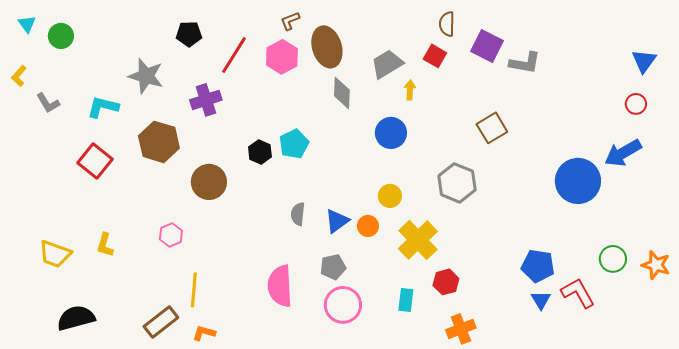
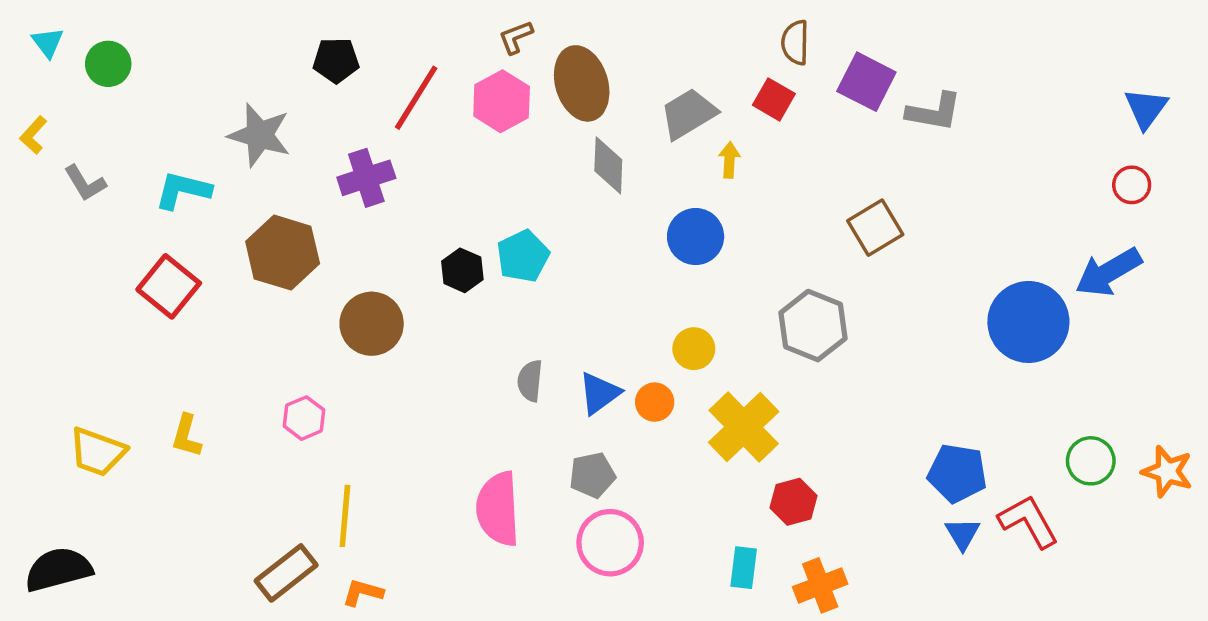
cyan rectangle: (406, 300) -> (744, 568), moved
black semicircle: (76, 318) -> (58, 569), moved

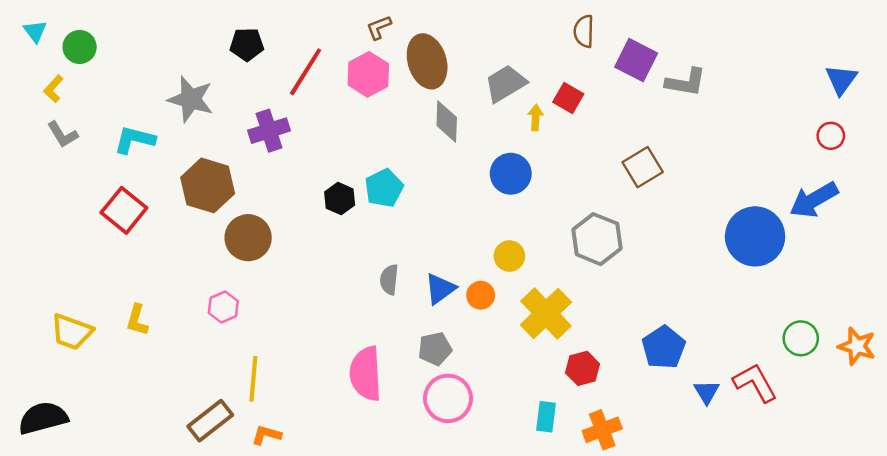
red square: (774, 99) -> (568, 98), moved
yellow L-shape: (33, 135) -> (53, 89), moved
brown circle: (372, 324) -> (248, 238), moved
blue pentagon: (957, 473) -> (664, 347), moved, turned 30

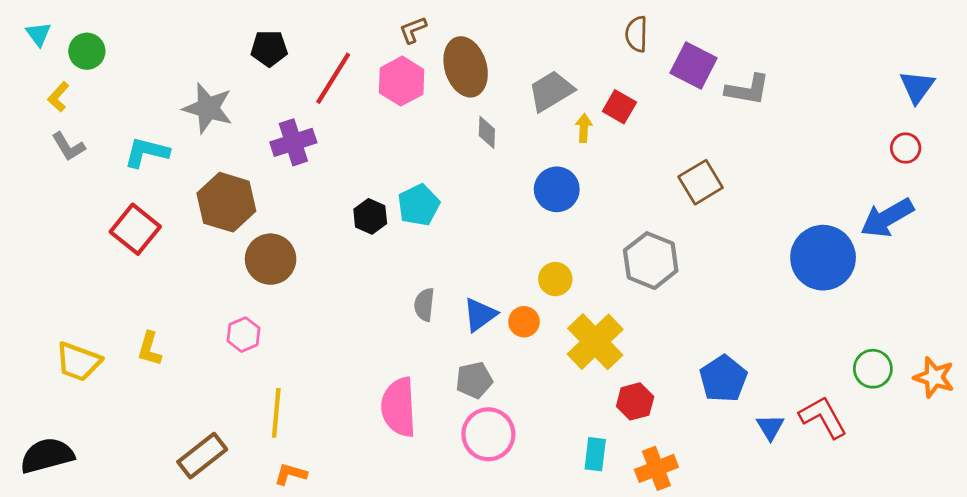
gray diamond: (447, 121) -> (487, 132), size x0.7
brown rectangle: (210, 421) -> (202, 456), moved

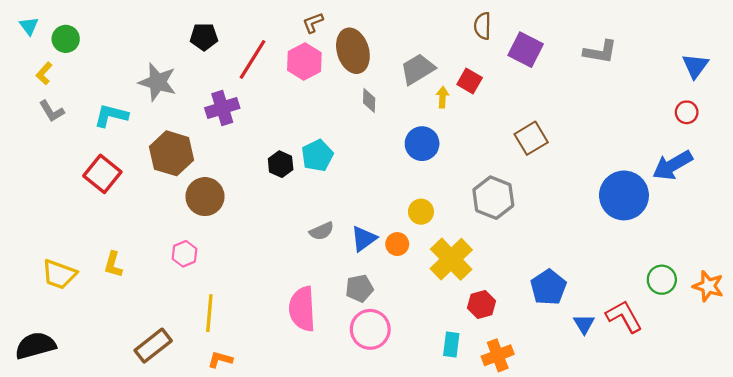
gray L-shape: (748, 90) -> (600, 52), moved
gray semicircle: (424, 305) -> (322, 231), turned -120

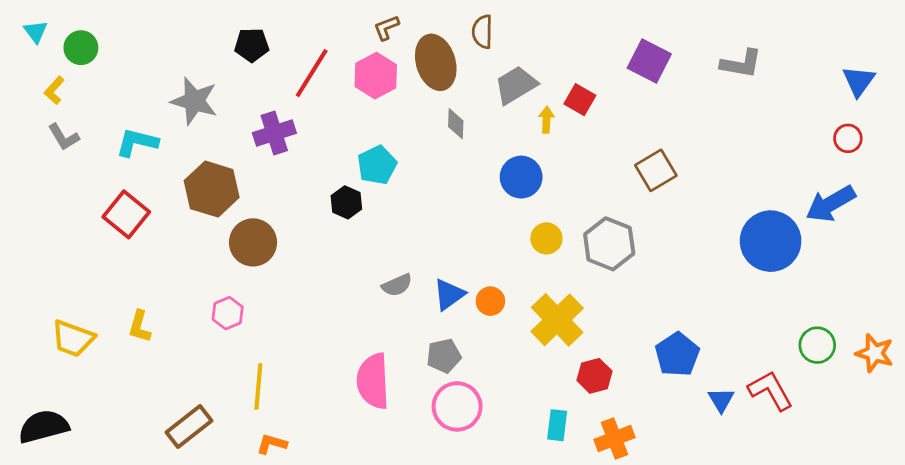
brown semicircle: (483, 26) -> (482, 32), moved
cyan pentagon: (317, 155) -> (377, 165), moved
yellow circle: (421, 212) -> (546, 238), moved

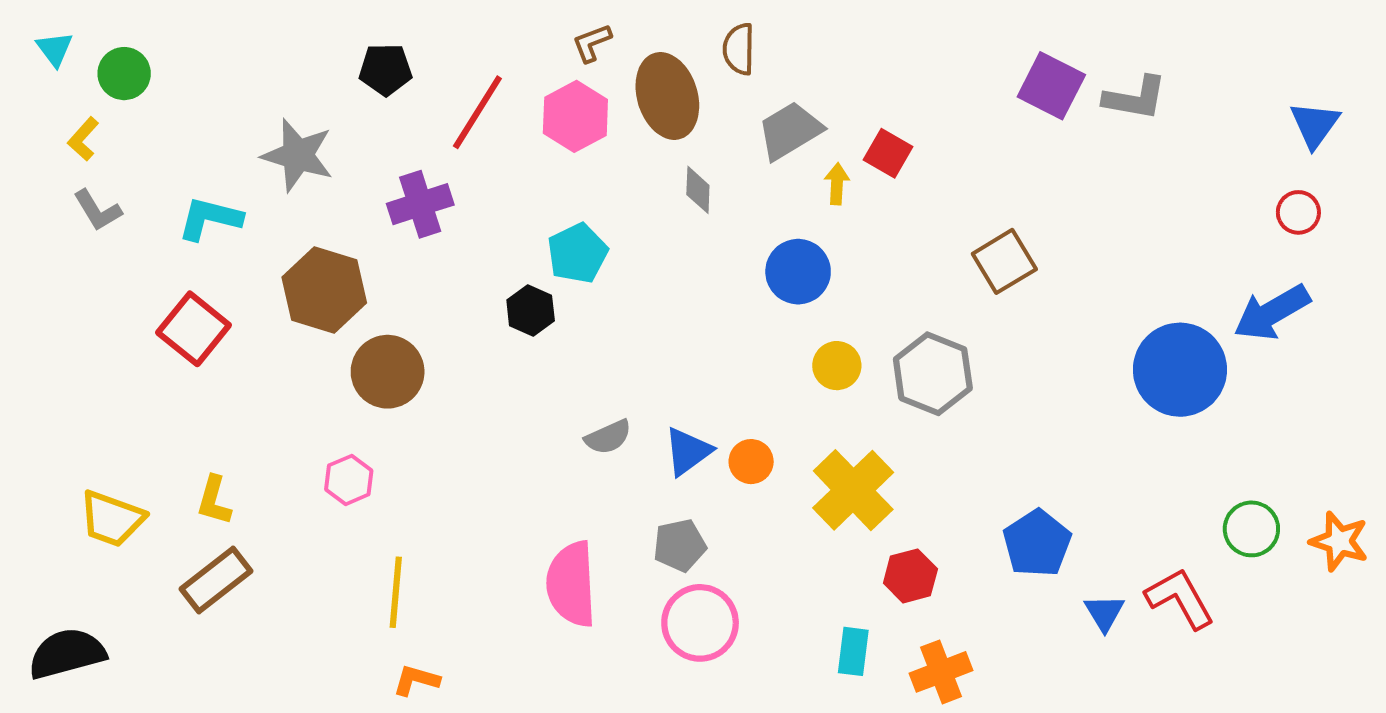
purple square: (649, 61) -> (1051, 86), moved
brown rectangle: (189, 427) -> (216, 580), moved

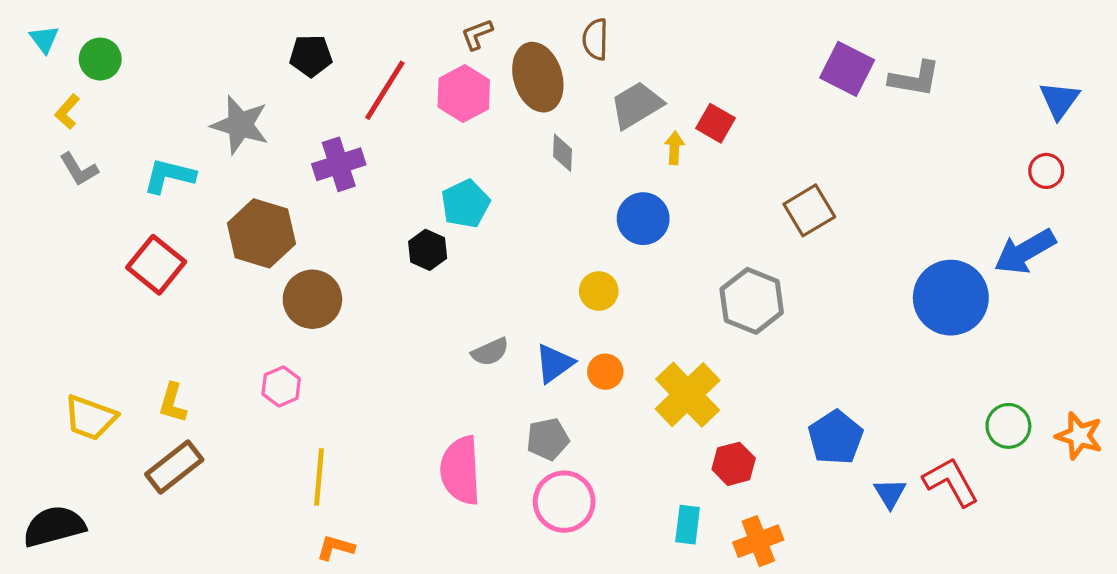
yellow circle: (837, 366) -> (599, 291), moved

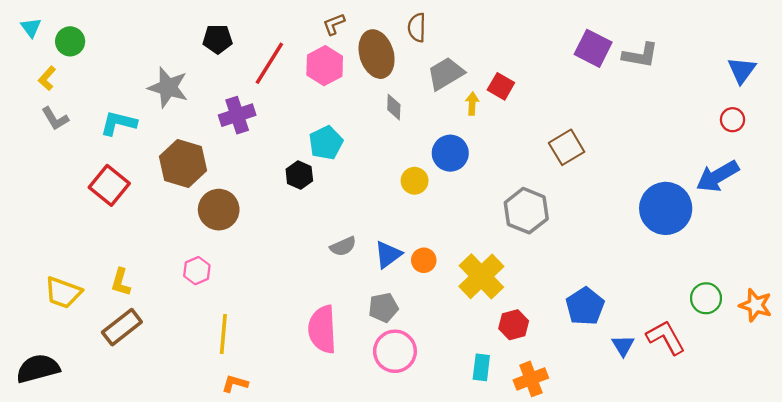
yellow circle: (599, 291) -> (415, 181), moved

